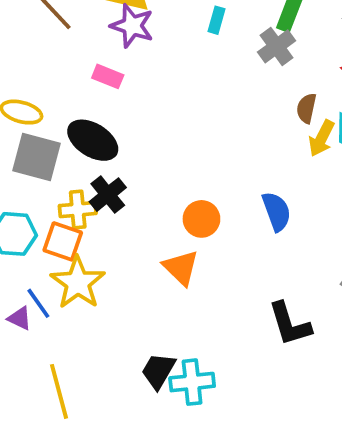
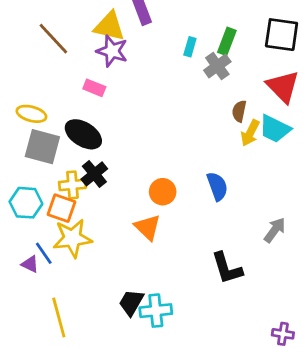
cyan rectangle: (216, 20) -> (190, 47), moved
yellow star: (78, 283) -> (72, 238), turned 30

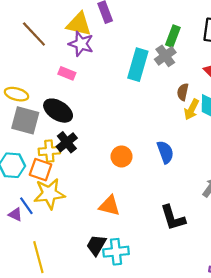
cyan rectangle: (190, 47) -> (138, 65), moved, size x2.0
orange triangle: (148, 227) -> (109, 206), moved, turned -30

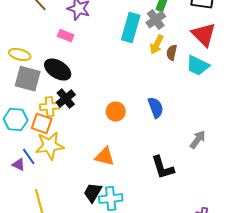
yellow arrow: (192, 109) -> (157, 45), moved

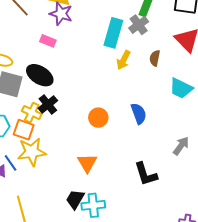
yellow arrow: (157, 45) -> (124, 60), moved
cyan trapezoid: (198, 66) -> (181, 88), moved
yellow cross: (50, 107) -> (32, 113), turned 30
orange triangle: (105, 157) -> (87, 163), turned 45

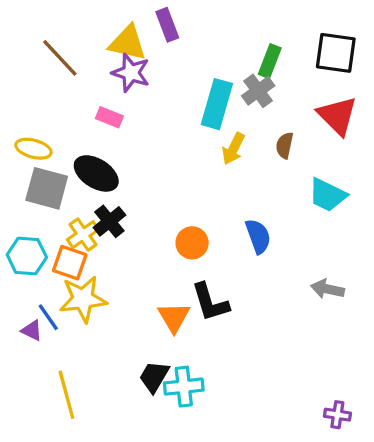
yellow cross: (32, 113) -> (83, 235), turned 30
gray arrow: (181, 146) -> (327, 289), turned -114
black L-shape: (146, 174) -> (210, 302), moved

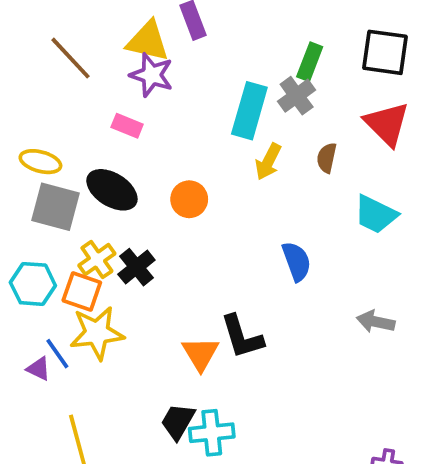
black cross: (109, 221) -> (136, 267), moved
orange circle: (192, 243) -> (189, 199), moved

